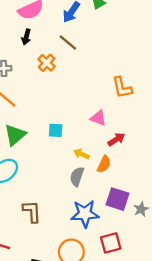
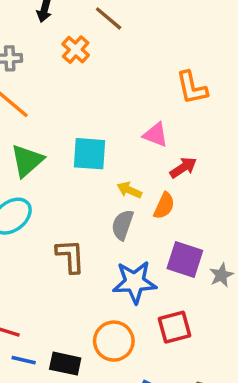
cyan square: (56, 130) -> (90, 154), size x1.5
brown L-shape: (32, 211) -> (70, 256), moved

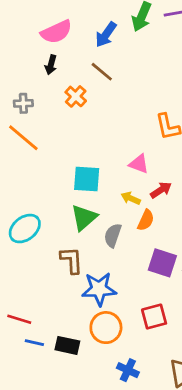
green triangle: (27, 161) -> (84, 218), moved
yellow arrow: (129, 190) -> (131, 198), moved
blue star: (135, 282) -> (99, 289), moved

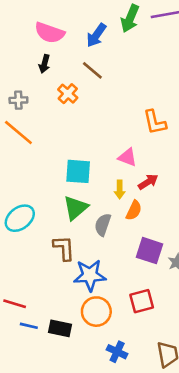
pink semicircle: (56, 32) -> (50, 33), turned 44
yellow arrow: (131, 198) -> (120, 190), turned -114

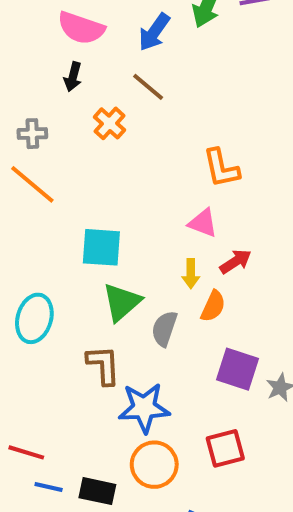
orange L-shape: (155, 122) -> (221, 168), moved
cyan square: (78, 171) -> (101, 247), moved
cyan ellipse: (20, 218) -> (34, 318), turned -36

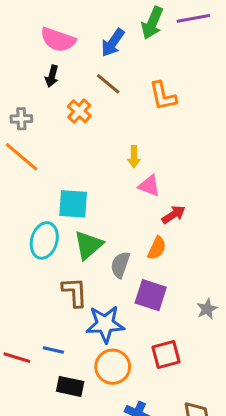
orange L-shape: (221, 168) -> (163, 96), moved
yellow arrow: (191, 274) -> (134, 157), moved
cyan ellipse: (34, 318) -> (44, 240), moved
purple square: (237, 369) -> (151, 295), moved
blue line: (49, 487) -> (53, 350), moved

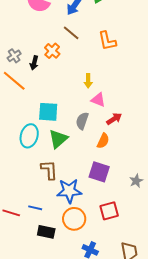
black arrow: (52, 76) -> (34, 63), moved
gray cross: (21, 119) -> (14, 56), turned -32
gray semicircle: (120, 265) -> (82, 121), moved

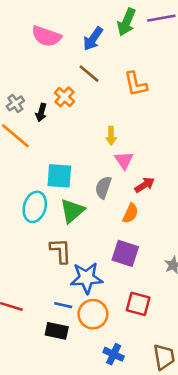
pink triangle: (98, 100) -> (124, 160), turned 35
blue line: (35, 208) -> (63, 305), moved
red square: (109, 211) -> (138, 304), turned 30

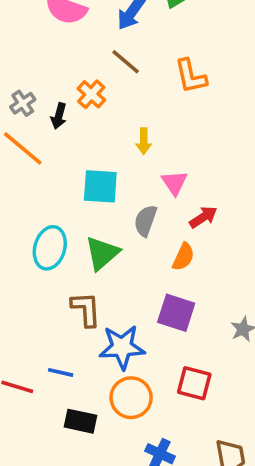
yellow arrow: (111, 136) -> (144, 141), moved
cyan square: (59, 176) -> (100, 186), moved
blue line: (63, 305) -> (61, 372), moved

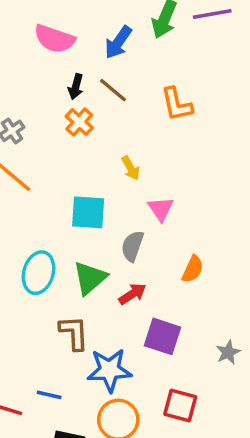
black arrow: (59, 116) -> (76, 87), moved
yellow arrow: (144, 141) -> (131, 168), turned -30
red arrow: (203, 217) -> (132, 294), moved
orange semicircle: (183, 257) -> (193, 269), moved

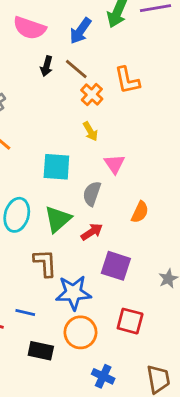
orange cross: (79, 122) -> (92, 95), moved

